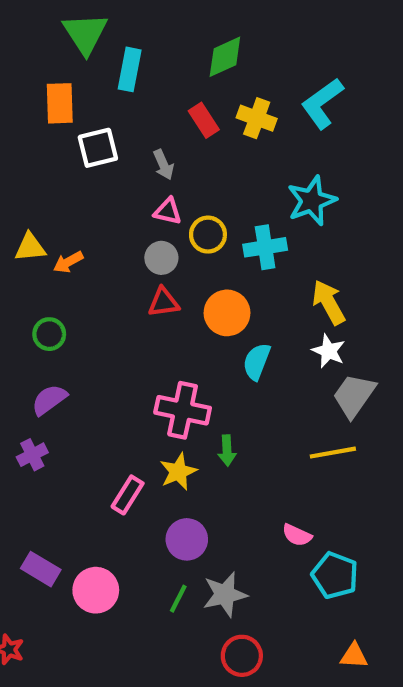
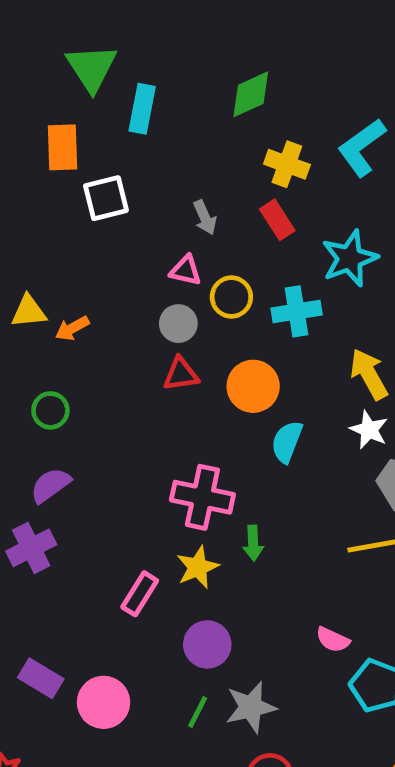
red rectangle: (204, 120) -> (277, 220), moved
gray arrow: (164, 165) -> (205, 217), moved
purple cross: (32, 455) -> (31, 548), size x1.4

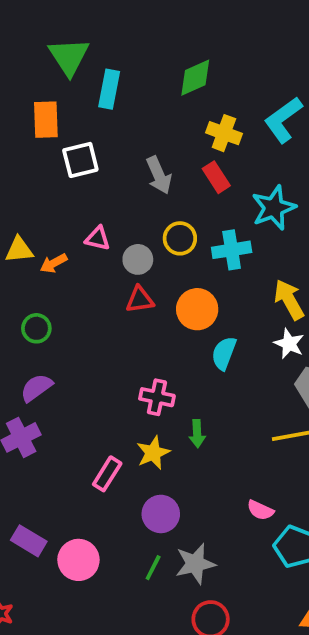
gray arrow: (205, 217) -> (159, 175), size x1.4
pink triangle: (186, 270) -> (98, 238), moved
pink cross: (202, 497) -> (157, 397), size x0.7

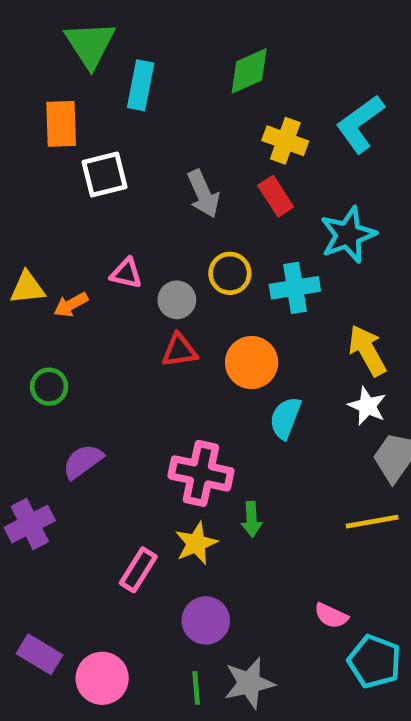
purple semicircle: (36, 388) -> (83, 461), moved
pink cross: (157, 397) -> (201, 473), size x1.4
green line: (153, 568) -> (196, 688), turned -32

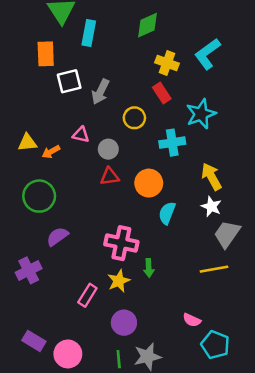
gray arrow: (203, 194) -> (100, 92), moved, turned 50
yellow circle: (230, 273) -> (134, 118), moved
green circle: (49, 387) -> (39, 196), size x1.6

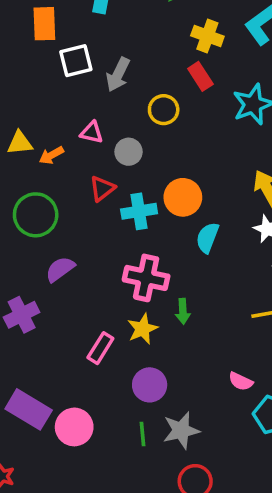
cyan cross: (172, 143) -> (139, 211), moved
red triangle: (110, 177) -> (102, 189), moved, turned -30
purple rectangle: (34, 341) -> (29, 409), size x1.4

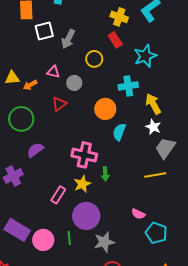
cyan cross: (139, 211) -> (128, 86), moved
purple circle: (150, 385) -> (86, 216), size x1.4
green line: (143, 434) -> (69, 238), moved

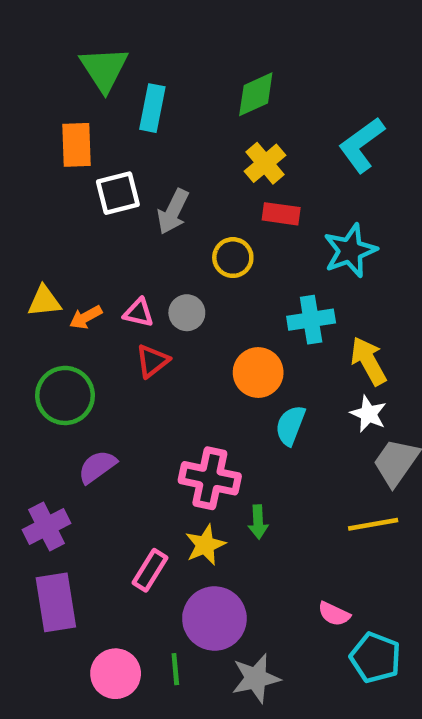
yellow cross: (119, 17) -> (265, 163), moved, turned 30
red rectangle: (115, 40) -> (281, 214), turned -49
pink triangle: (53, 72) -> (139, 313), moved
purple rectangle: (17, 230) -> (56, 602), moved, turned 50

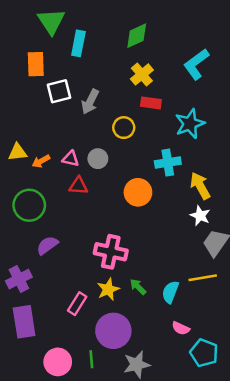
red triangle: (152, 361) -> (78, 186), turned 42
cyan semicircle: (290, 425) -> (170, 292), moved
green arrow: (258, 522) -> (138, 287), moved, turned 138

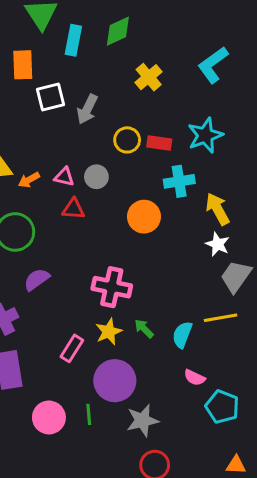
green diamond: (137, 36) -> (118, 31), moved
red rectangle: (151, 103) -> (159, 143), moved

